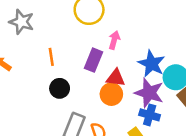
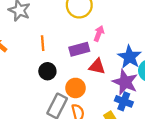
purple rectangle: (94, 60) -> (79, 49), turned 48
orange circle: (111, 94) -> (76, 88), moved

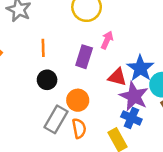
purple rectangle: (79, 49) -> (84, 57), turned -60
red triangle: (97, 66) -> (117, 77), moved

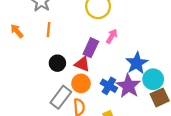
orange line: (43, 48) -> (49, 29), moved
red triangle: (117, 77) -> (82, 64), moved
blue cross: (131, 118) -> (109, 86), moved

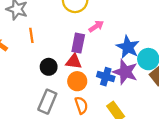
pink arrow: (112, 36) -> (96, 26), turned 40
gray rectangle: (61, 97) -> (47, 102), moved

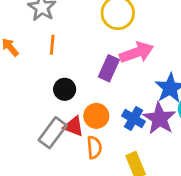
pink arrow: (96, 26) -> (136, 53), size x1.6
red triangle: (74, 62) -> (74, 126), moved

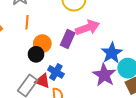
orange circle: (96, 116) -> (42, 44), moved
blue cross: (134, 119) -> (56, 72), moved

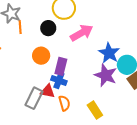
orange line: (27, 22) -> (20, 27), moved
purple rectangle: (68, 39) -> (61, 66), moved
black circle: (36, 54) -> (48, 28), moved

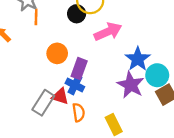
black circle: (48, 28) -> (77, 14), moved

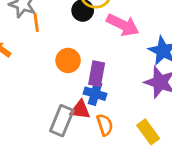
pink arrow: (108, 32) -> (123, 25), turned 60

